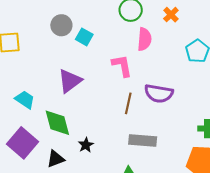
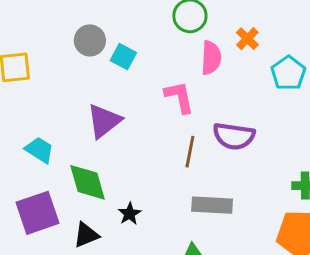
orange cross: (171, 15) -> (247, 39), moved
purple square: (23, 143) -> (38, 213), turned 32

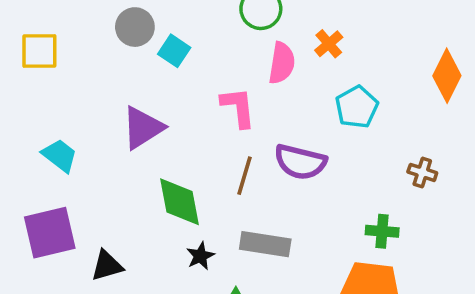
cyan pentagon: (288, 73) -> (357, 107), moved
green diamond: (87, 182) -> (179, 202), moved
black star: (130, 214) -> (200, 256), moved

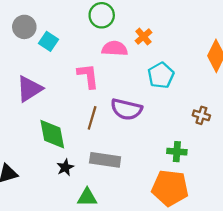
pink semicircle: (282, 63) -> (115, 49), turned -95

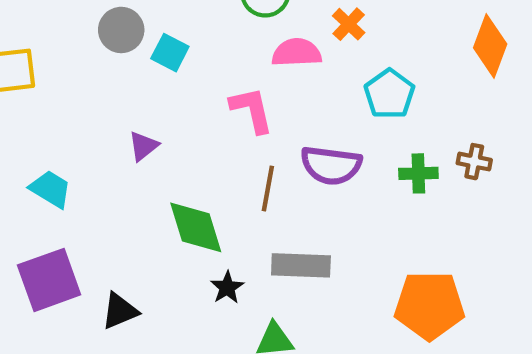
purple triangle: (29, 89) -> (143, 146), size x0.6
green cross: (177, 152) -> (418, 173), moved

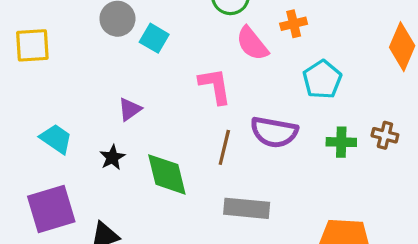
orange cross: (349, 24) -> (294, 24), turned 30
pink semicircle: (297, 53) -> (252, 44), turned -129
black star: (227, 288) -> (112, 157), moved

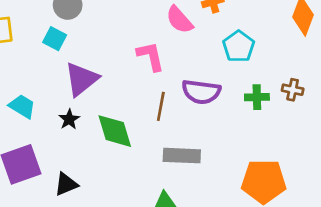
cyan square: (154, 38) -> (55, 39), moved
purple triangle: (130, 109) -> (81, 79), size x1.8

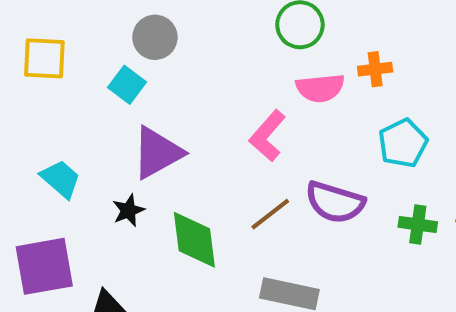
pink semicircle: (179, 20) -> (320, 88), turned -64
pink L-shape: (151, 56) -> (268, 136), turned -136
brown line: (161, 106) -> (270, 214), turned 32

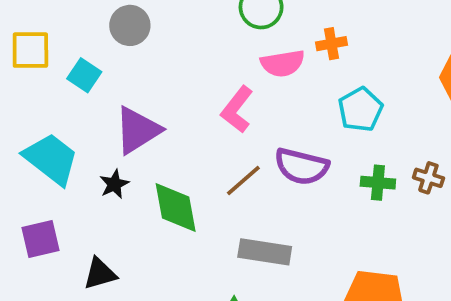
cyan square: (127, 85) -> (84, 75), moved
cyan trapezoid: (61, 179) -> (51, 159), size x1.5
purple square: (44, 266) -> (41, 239), size x0.7

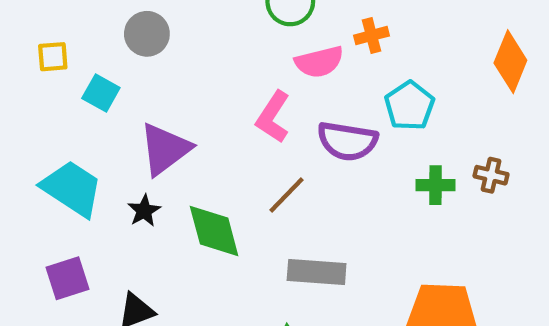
yellow square: (30, 50) -> (53, 57), moved, size x0.7
purple semicircle: (302, 166) -> (347, 141), moved

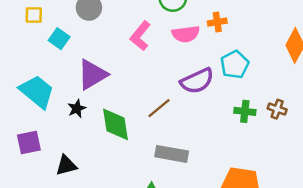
pink L-shape: (273, 117) -> (140, 36), moved
purple semicircle: (347, 141) -> (197, 81), turned -40

